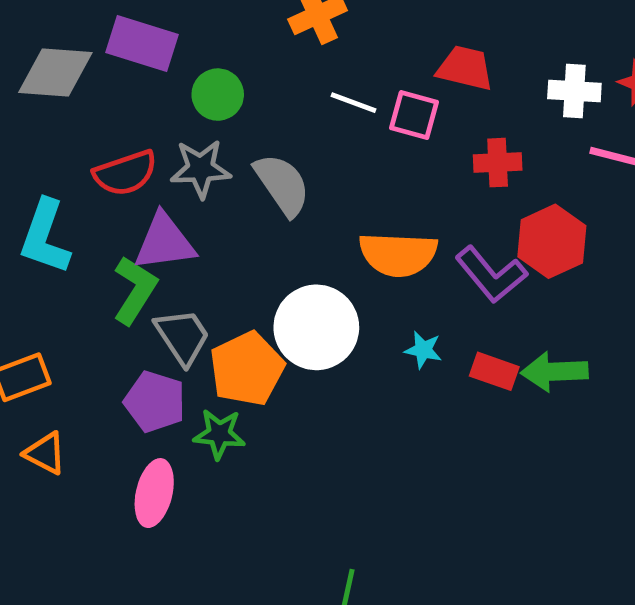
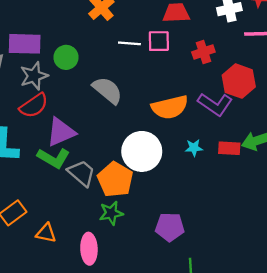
gray star: (201, 169) -> (34, 76), moved
green L-shape: (135, 290) -> (54, 158), turned 104
purple pentagon: (155, 402) -> (170, 227), moved
orange triangle: (45, 453) -> (46, 233), moved

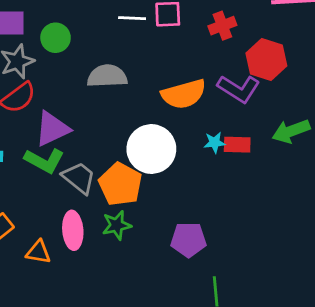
gray semicircle: (107, 90) -> (107, 76), turned -40
red rectangle: (229, 148) -> (237, 145), moved
pink ellipse: (89, 249) -> (73, 230), moved

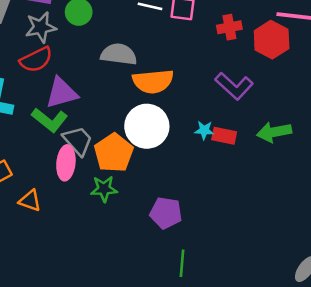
red hexagon: (266, 60) -> (272, 40), moved
orange semicircle: (184, 94) -> (153, 81), moved
pink ellipse: (73, 230) -> (66, 163), moved

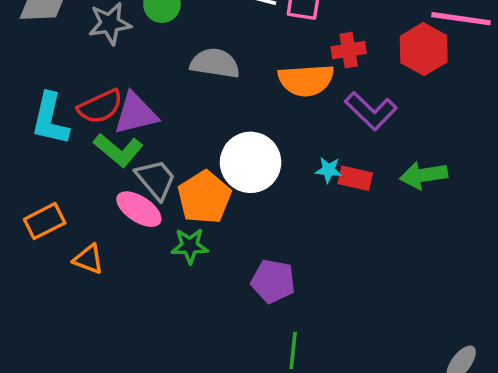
red cross: (229, 27) -> (349, 50), moved
red semicircle: (36, 60) -> (100, 106), moved
orange semicircle: (153, 81) -> (306, 80), moved
pink ellipse: (66, 163) -> (139, 209), turned -64

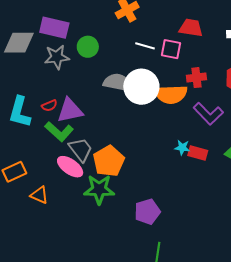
red semicircle: (100, 106) -> (49, 106), size x0.6
white circle: (251, 162) -> (141, 87), moved
green star: (190, 246) -> (99, 189), size x1.4
purple pentagon: (273, 281) -> (147, 212), turned -30

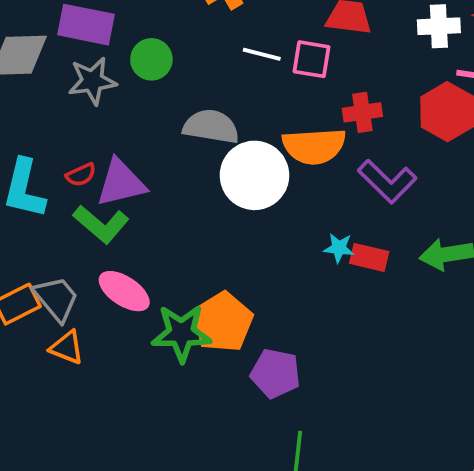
white circle: (141, 87) -> (254, 175), moved
gray trapezoid: (81, 150) -> (56, 299), moved
orange pentagon: (109, 161) -> (223, 322), moved
purple pentagon: (147, 212) -> (276, 373), turned 30

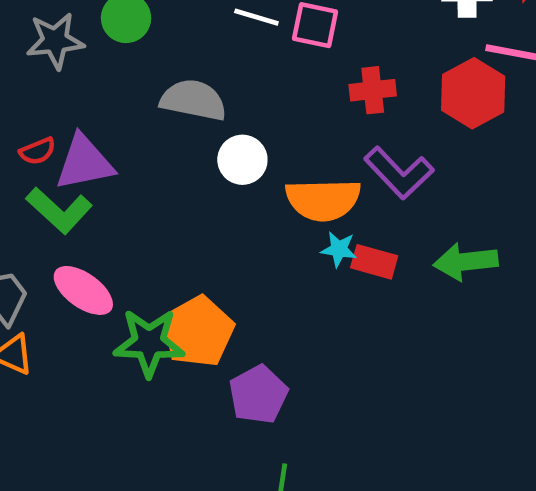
orange semicircle: (314, 146) -> (323, 200), moved
white circle: (254, 175) -> (242, 160), size x0.6
purple pentagon: (276, 373) -> (258, 395), turned 30

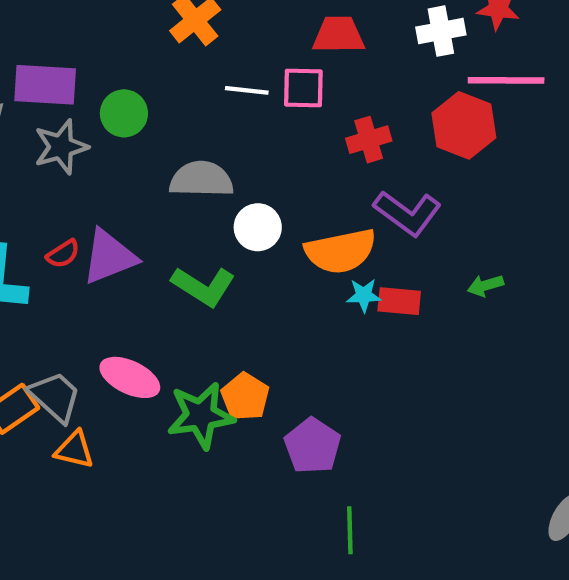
green L-shape: (59, 210) -> (203, 286), moved
green arrow: (466, 262) -> (485, 285), size x0.6
orange pentagon: (198, 331) -> (245, 397), size x0.7

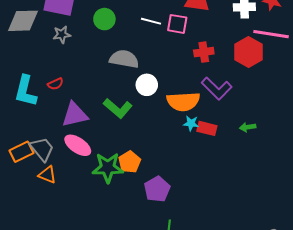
green circle: (124, 113) -> (104, 19), moved
gray star: (61, 147) -> (62, 35), size x0.7
purple triangle: (109, 257) -> (75, 115), moved

